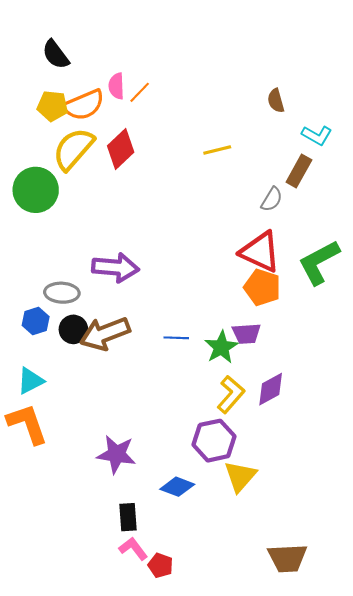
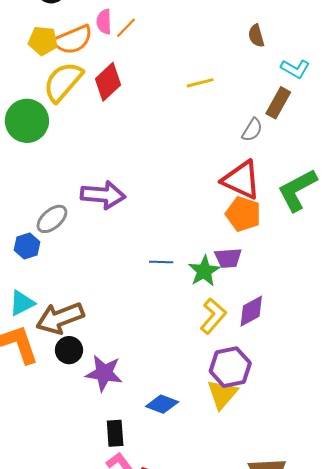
gray ellipse: (62, 293) -> (52, 219), turned -44
black circle: (73, 329) -> (69, 350), moved
brown arrow: (105, 334) -> (60, 318), moved
purple hexagon: (214, 441) -> (230, 367), moved

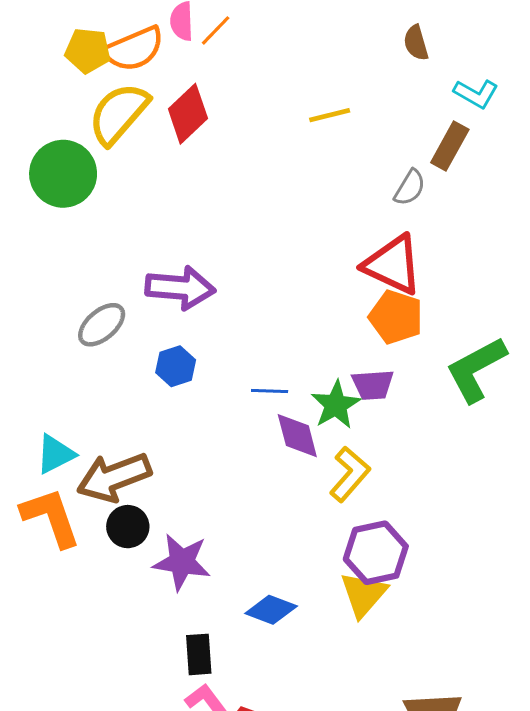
green L-shape: (297, 190) -> (476, 369), moved
blue hexagon: (27, 246) -> (176, 366), moved
purple diamond: (251, 311) -> (297, 436), moved, turned -76

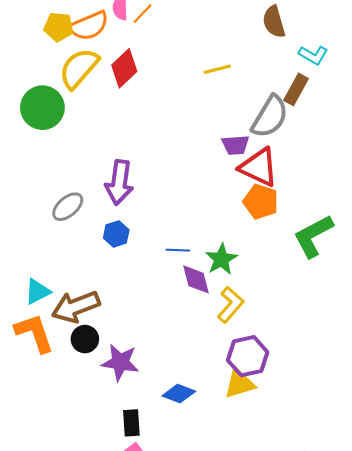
brown semicircle: (416, 43) -> (274, 22), size x1.4
gray semicircle: (410, 188) -> (270, 117), size x1.8
purple arrow: (180, 288) -> (119, 182), turned 93
purple trapezoid: (373, 385) -> (235, 145), moved
yellow triangle: (364, 594) -> (239, 384), turned 32

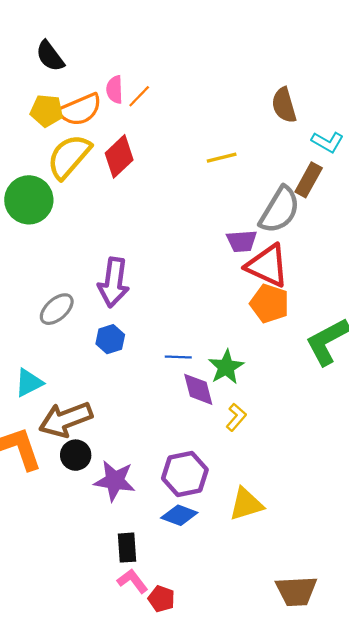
cyan triangle: (37, 292) -> (29, 383), moved
yellow L-shape: (230, 305) -> (236, 417), size x0.7
purple hexagon: (248, 356) -> (185, 474), moved

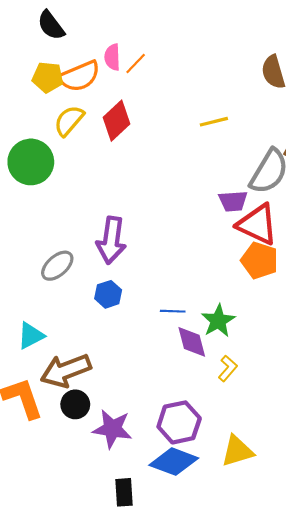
yellow semicircle: (69, 156) -> (69, 121), size x0.7
blue diamond: (179, 515) -> (174, 462), size x1.4

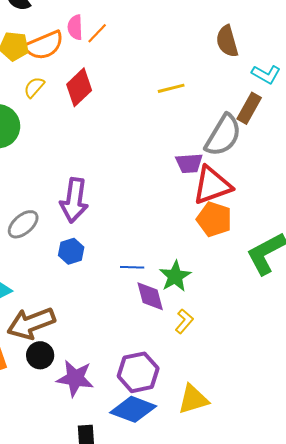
yellow semicircle: (69, 121) -> (34, 87), size x0.7
red triangle: (257, 224) -> (212, 185), turned -45

